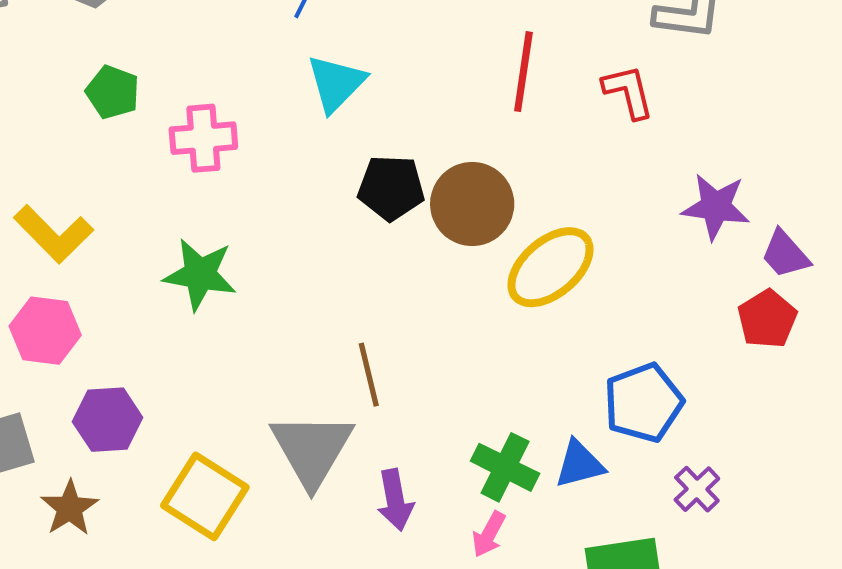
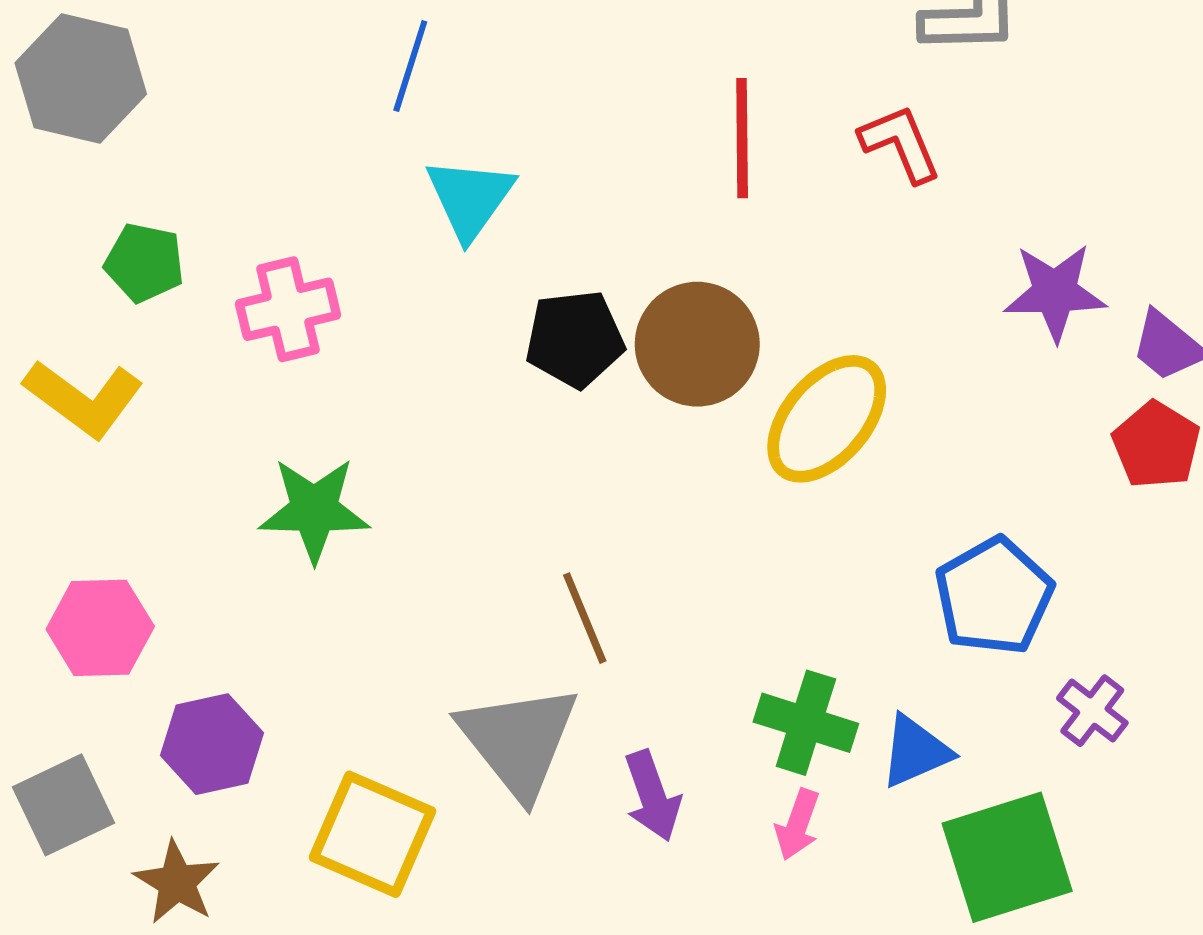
yellow L-shape: (54, 234) -> (84, 398), moved
blue triangle: (580, 464) -> (915, 751), moved

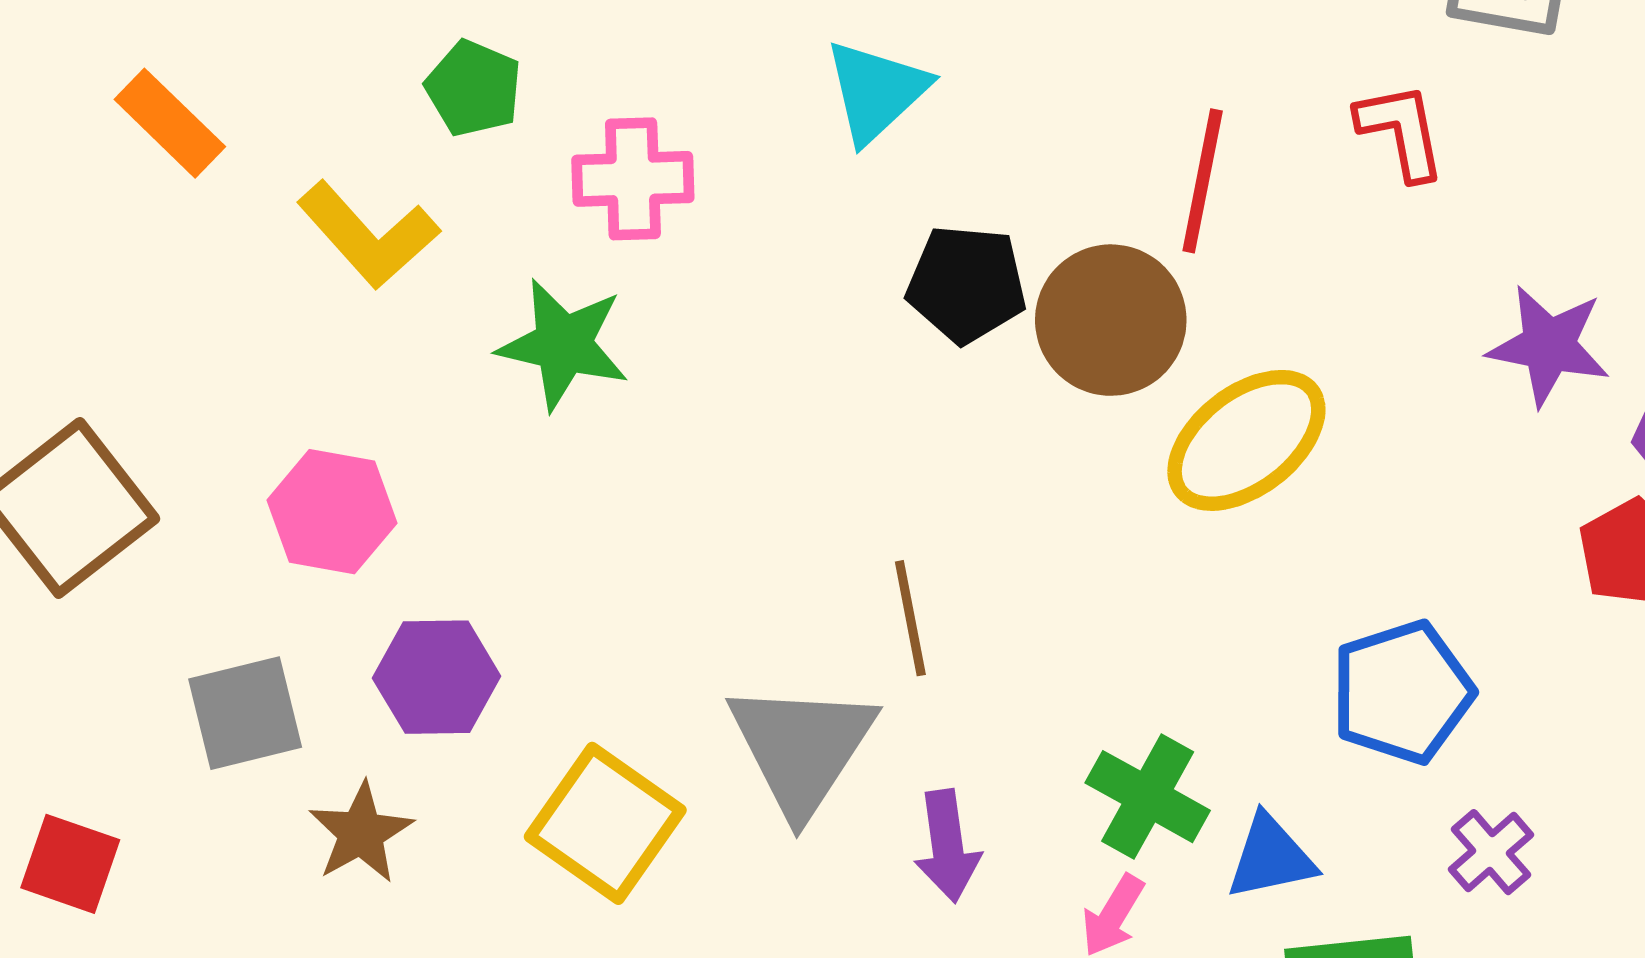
red line: (742, 138) -> (1203, 181), moved
green star: (314, 510) -> (563, 344), moved

